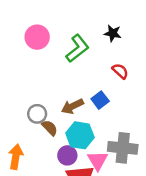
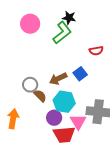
black star: (113, 33) -> (69, 18), moved
red semicircle: (120, 71) -> (96, 51), turned 128

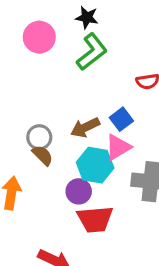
black star: (69, 18) -> (87, 17), moved
brown semicircle: (40, 96) -> (43, 155), moved
pink triangle: (78, 122) -> (118, 147), moved, turned 30

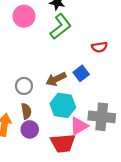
pink triangle: (118, 147) -> (79, 126), moved
brown semicircle: (43, 155) -> (26, 111), moved, turned 35
purple circle: (79, 191) -> (30, 129), moved

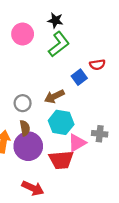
blue square: (81, 73) -> (79, 77), moved
gray cross: (102, 117) -> (100, 134), size x0.6
purple circle: (30, 129) -> (28, 146), size x1.6

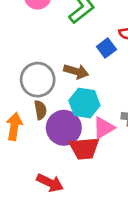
brown arrow: (54, 96) -> (76, 71), turned -138
gray circle: (23, 103) -> (38, 80), size x1.6
purple circle: (28, 146) -> (64, 128), moved

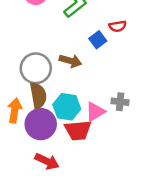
cyan hexagon: (84, 103) -> (67, 107), moved
brown semicircle: (40, 110) -> (38, 96), size x1.5
purple circle: (64, 128) -> (41, 124), moved

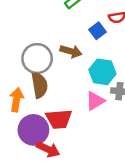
cyan hexagon: (67, 107) -> (102, 72), moved
purple circle: (41, 124) -> (33, 130), moved
red trapezoid: (78, 130) -> (59, 119), moved

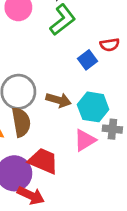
brown arrow: (71, 51) -> (58, 100), moved
red trapezoid: (59, 119) -> (43, 161), turned -152

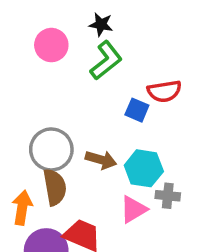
red semicircle: (110, 45) -> (164, 91), size x1.4
blue square: (88, 60) -> (137, 110), turned -30

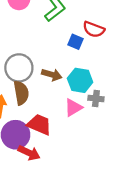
red semicircle: (164, 91) -> (94, 29), turned 30

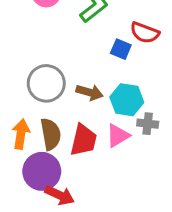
brown semicircle: (21, 93) -> (51, 134), moved
red trapezoid: (39, 125) -> (84, 140), moved, turned 80

